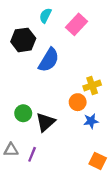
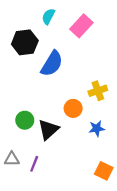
orange circle: (78, 102) -> (73, 108), moved

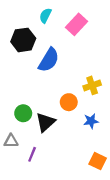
gray triangle: (12, 159) -> (11, 141), moved

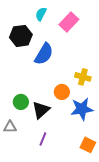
yellow cross: (92, 85) -> (83, 77), turned 35
blue star: (91, 121) -> (82, 109), size x1.6
purple line: (32, 154) -> (43, 139), moved

